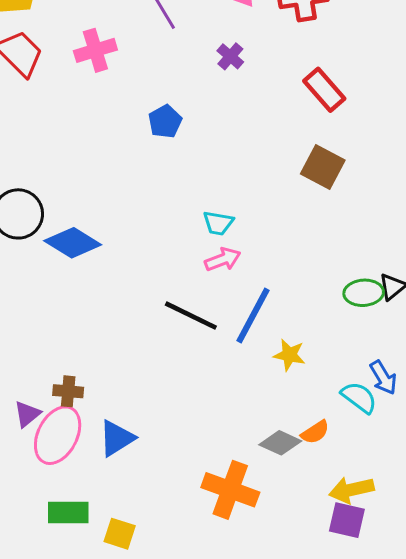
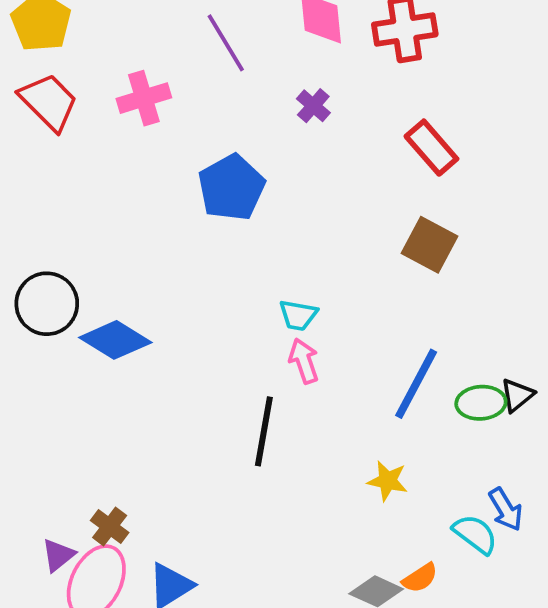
blue pentagon: (165, 122) -> (231, 188), size x1.6
pink arrow: (223, 259) -> (304, 361), turned -88
black line: (191, 316) -> (264, 431), turned 74
blue line: (253, 316) -> (416, 384), moved
brown cross: (68, 391) -> (110, 527), turned 32

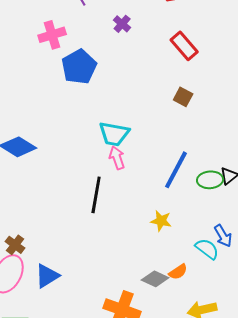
pink cross: (144, 98) -> (52, 35), moved
brown square: (430, 245) -> (183, 97), size x0.7
cyan trapezoid: (298, 315) -> (114, 134), size x1.5

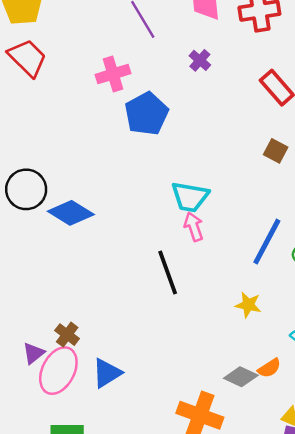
black line: (96, 195) -> (168, 273), turned -30

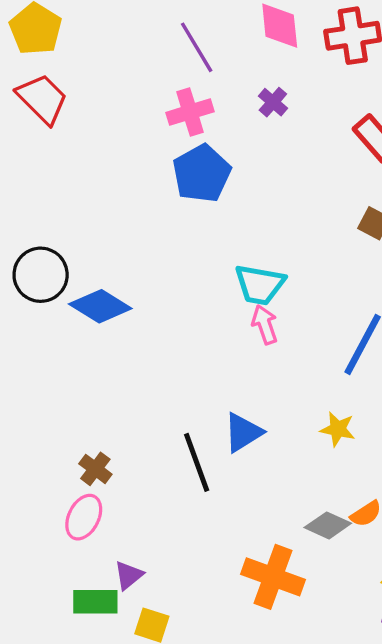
pink cross: (113, 74) -> (190, 112), moved
black line: (168, 273) -> (197, 462), moved
purple triangle: (34, 353) -> (129, 575), moved
pink ellipse: (58, 371) -> (84, 517), size x0.7
blue triangle: (107, 373) -> (243, 432), moved

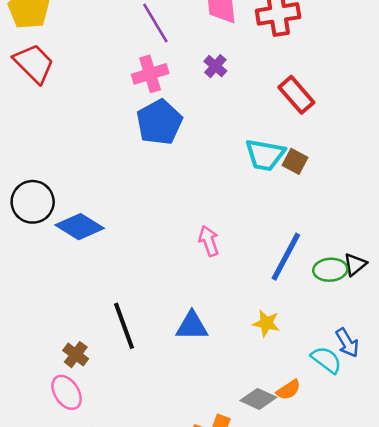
cyan trapezoid: (260, 285) -> (265, 155), moved
blue triangle: (243, 432) -> (192, 326), turned 32
black line: (197, 462) -> (124, 326), moved
pink ellipse: (84, 517) -> (67, 392), turned -60

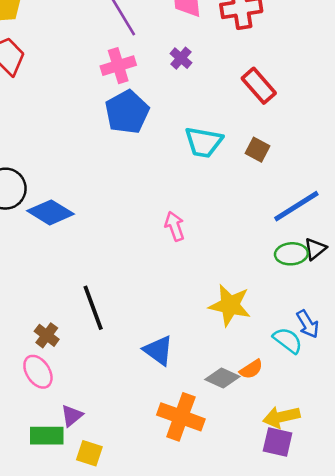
cyan trapezoid: (265, 155) -> (204, 142), moved
blue line: (286, 257) -> (296, 206), moved, turned 30
yellow star: (266, 323) -> (230, 305), size x1.6
blue triangle: (192, 326) -> (158, 350), moved, turned 36

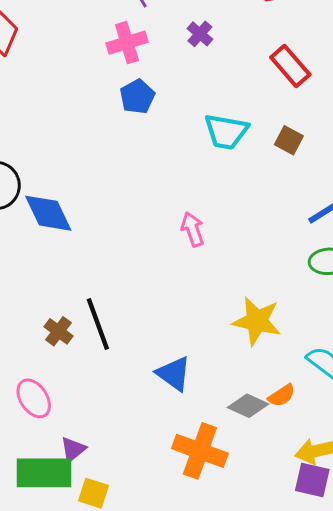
blue pentagon: (127, 112) -> (137, 97), size x0.7
blue diamond: (50, 212) -> (48, 213), turned 33
brown cross: (47, 335) -> (58, 331), moved
green rectangle: (47, 436) -> (44, 473), size x1.4

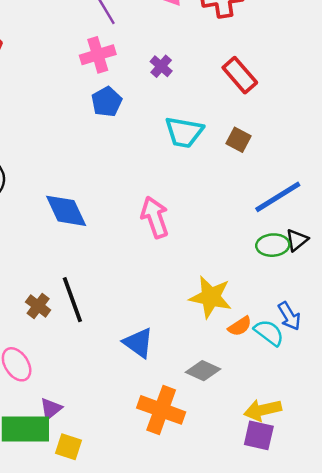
purple cross: (200, 34) -> (161, 66), moved
blue diamond: (48, 213) -> (66, 211), moved
pink arrow: (193, 229) -> (155, 217), size x1.4
orange semicircle: (282, 395) -> (240, 326), moved

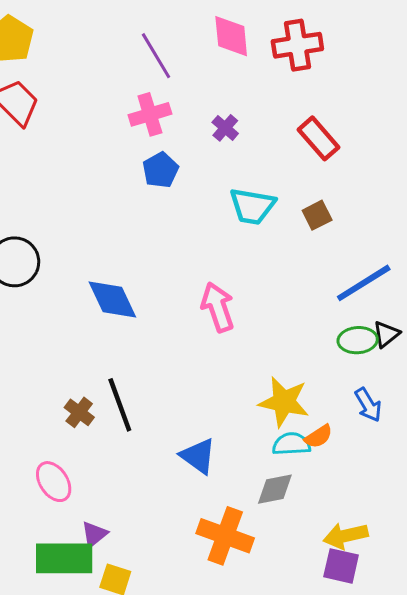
brown square: (239, 140) -> (317, 215), turned 35
blue arrow: (289, 316) -> (368, 405), moved
cyan semicircle: (269, 333) -> (291, 444), moved, turned -40
gray diamond: (203, 371) -> (275, 489), turned -36

